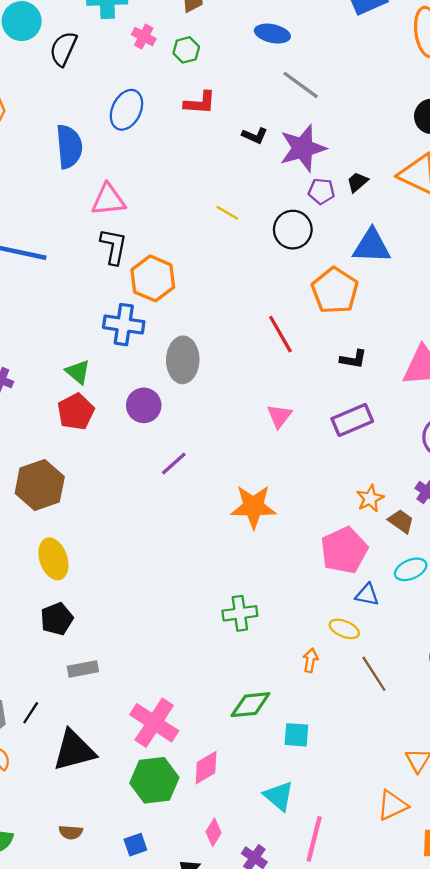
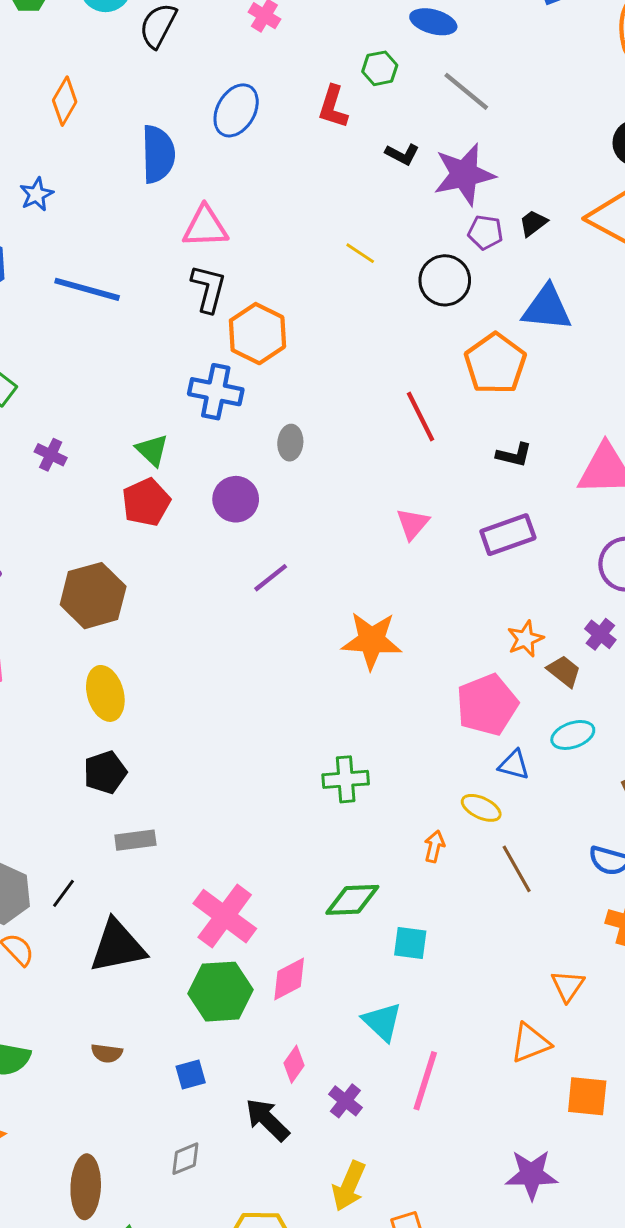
green hexagon: (186, 50) -> (380, 68), moved
red L-shape: (200, 103) -> (333, 107), turned 100
gray ellipse: (183, 360) -> (290, 443), size x0.6

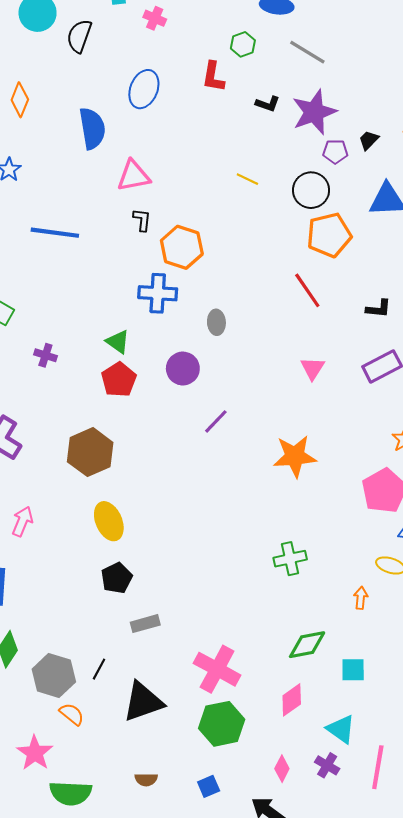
black L-shape: (208, 289) -> (142, 220), size x0.7
orange pentagon: (495, 364) -> (329, 235), moved, turned 30
pink diamond: (289, 979) -> (292, 700), moved
purple cross: (345, 1101) -> (327, 765), moved

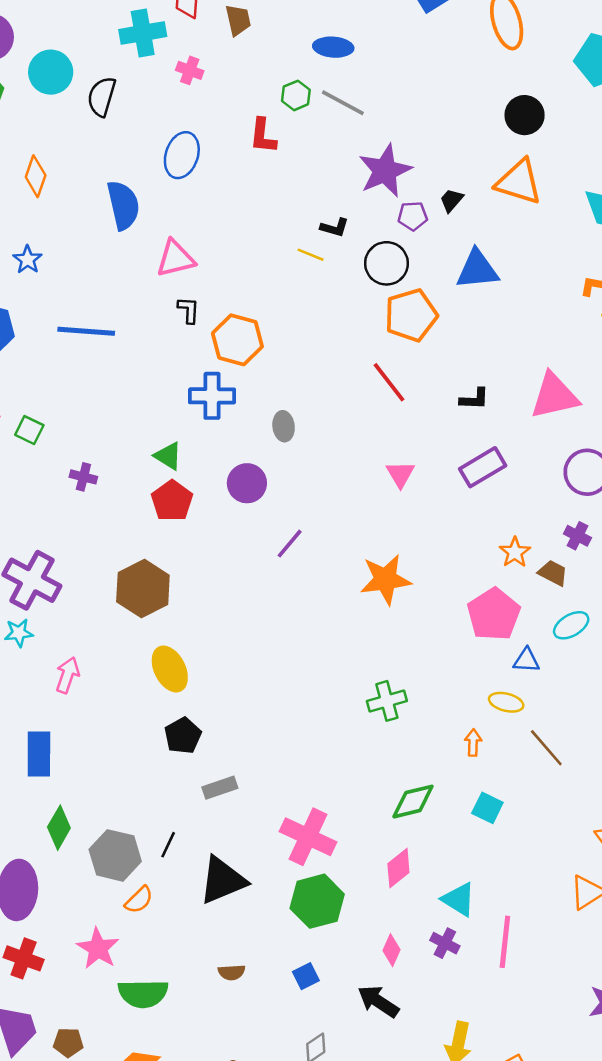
gray line: (307, 52) -> (343, 103), moved
black L-shape: (268, 104) -> (335, 228), moved
cyan square: (353, 670) -> (487, 808), moved, turned 30
orange semicircle: (72, 714) -> (139, 900), turned 100

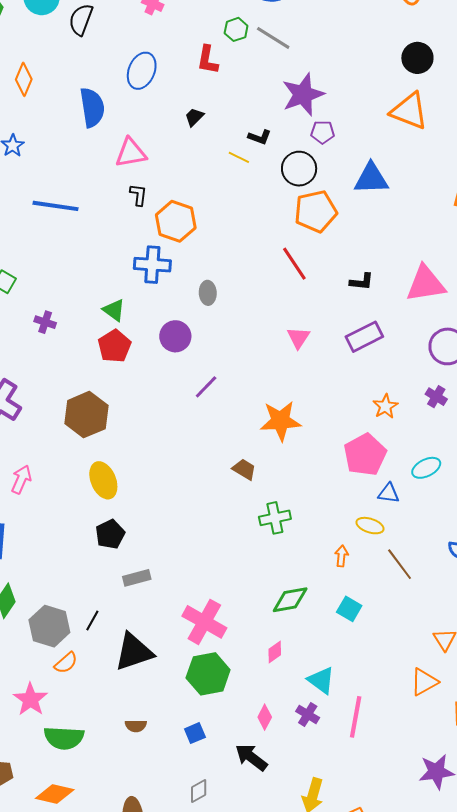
black trapezoid: (451, 200) -> (194, 117), moved
brown trapezoid: (553, 573) -> (244, 469), moved
pink diamond: (398, 868) -> (275, 652), size x0.7

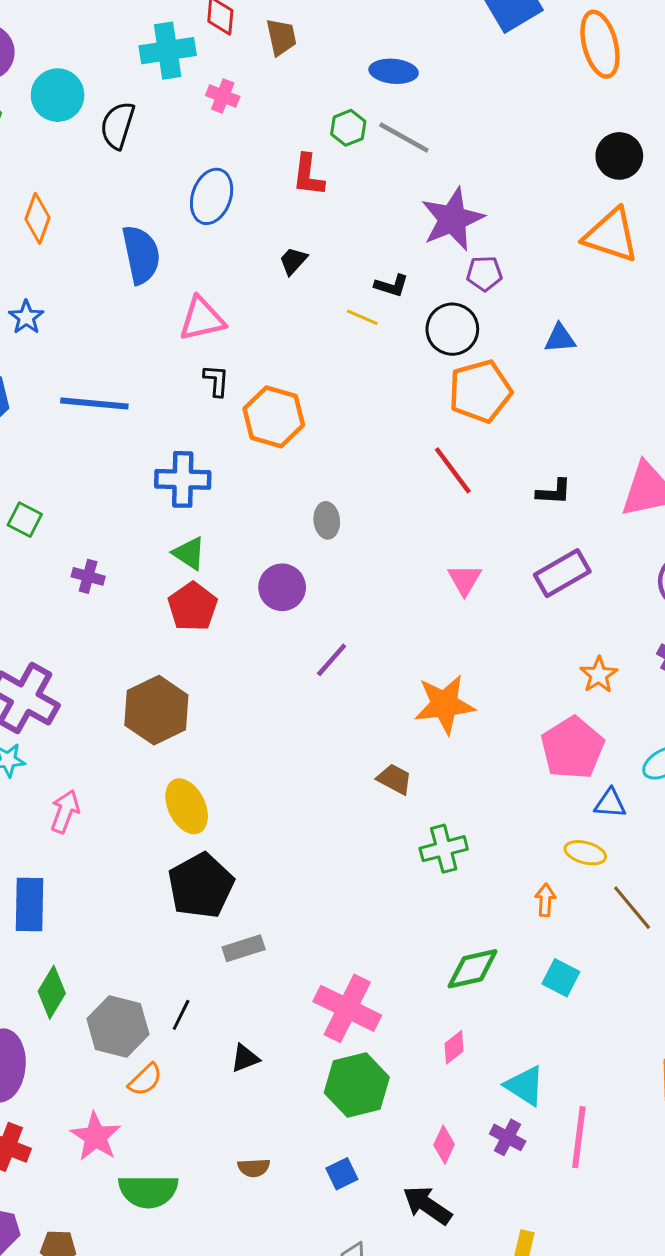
blue triangle: (371, 179) -> (560, 338), size x0.6
blue cross: (152, 265) -> (183, 479), moved
black pentagon: (110, 534) -> (201, 886), size x1.5
black triangle: (134, 652) -> (245, 1058), size x0.5

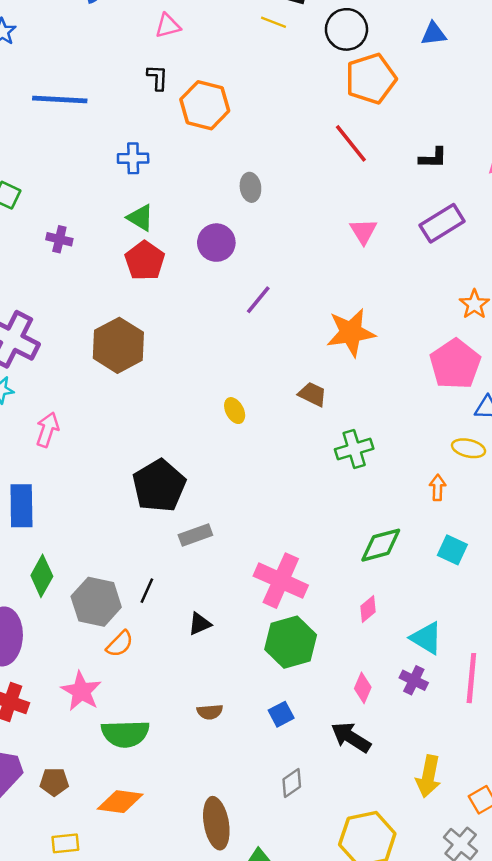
pink triangle: (202, 319) -> (168, 26), moved, size x0.7
blue cross: (183, 479) -> (133, 158), size x0.7
yellow ellipse: (187, 806) -> (235, 411), moved, size x0.6

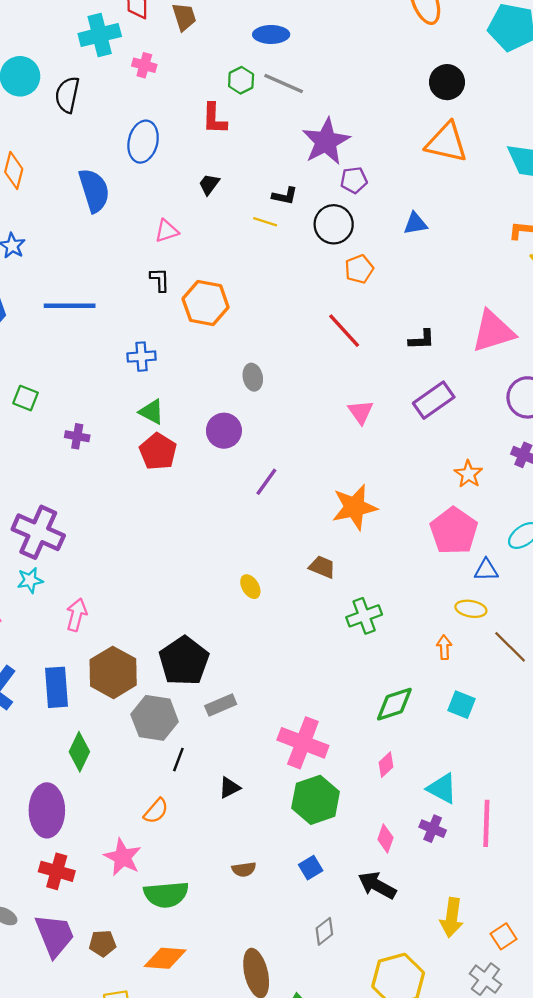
orange pentagon: (371, 79) -> (359, 269), size x0.6
brown hexagon: (118, 345) -> (113, 672), moved
gray hexagon: (96, 602) -> (155, 718), moved

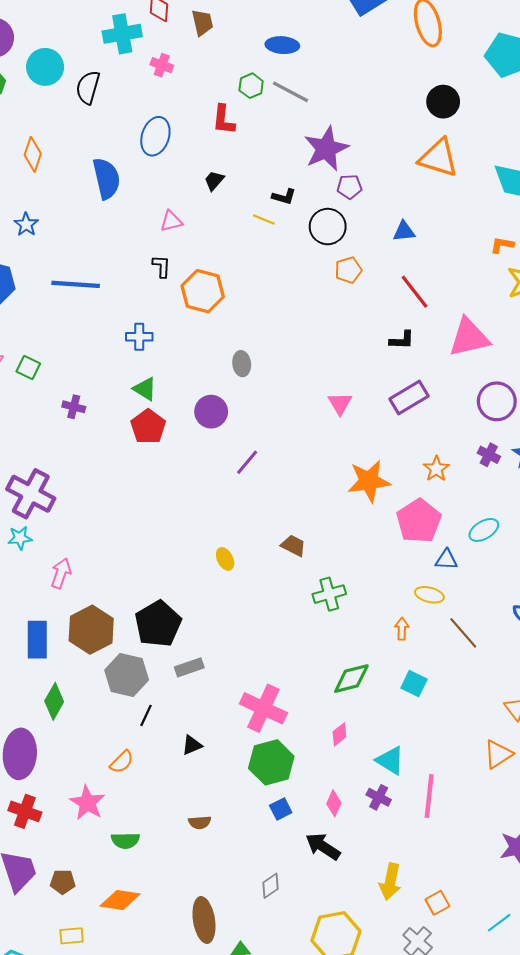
red line: (344, 331) -> (414, 292), moved
orange star: (355, 507) -> (369, 481), moved
blue square: (311, 868) -> (281, 809), moved
green semicircle: (166, 894) -> (125, 841), size x0.7

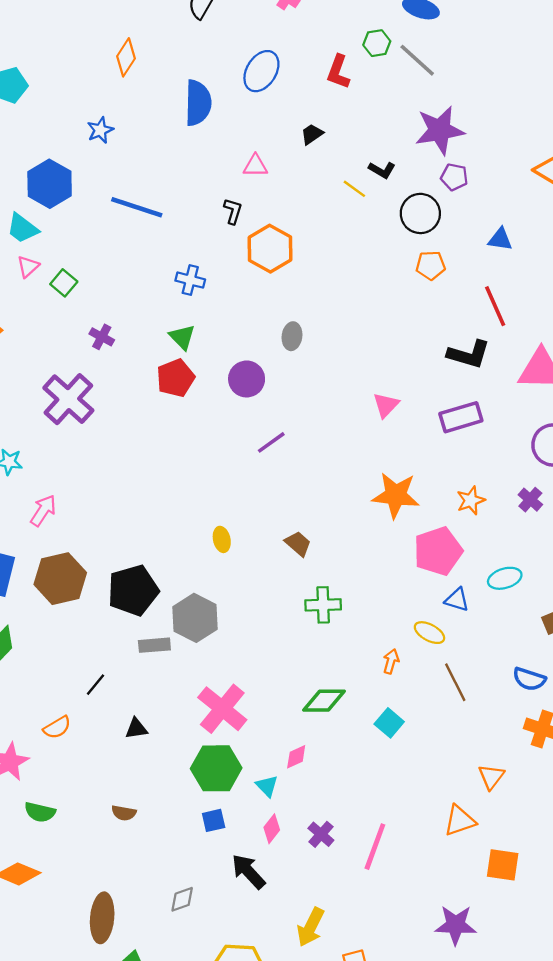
black L-shape: (402, 340) -> (469, 354), size x1.5
purple cross: (31, 494) -> (68, 399), moved
gray hexagon: (127, 675) -> (195, 618), moved
cyan triangle: (390, 760) -> (267, 786), moved, size x0.7

